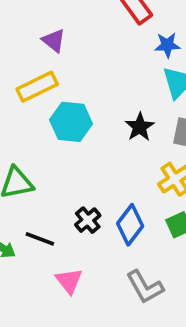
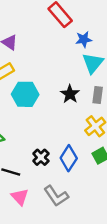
pink triangle: (69, 281) -> (20, 197), moved
gray L-shape: (145, 287) -> (56, 196), moved

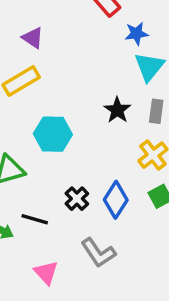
cyan hexagon: (25, 94) -> (53, 134), moved
pink triangle: (20, 197) -> (46, 273), moved

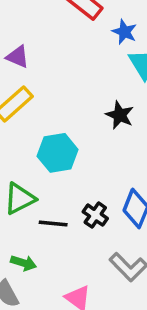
blue star: (136, 34) -> (124, 32), turned -30
black line: (35, 219) -> (53, 224), moved

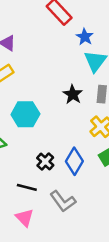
black line: (53, 224) -> (27, 187), moved

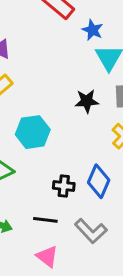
black star: (73, 94) -> (87, 101), turned -30
black cross: (45, 162) -> (64, 186), turned -30

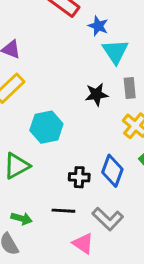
pink triangle: (47, 256) -> (83, 243), moved

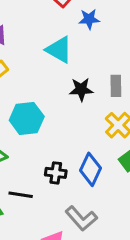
blue star: (98, 26) -> (89, 19), turned -30
cyan triangle: (115, 52) -> (59, 50), moved, turned -32
black line: (63, 211) -> (21, 195), moved

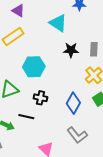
black cross: (56, 173) -> (40, 98), moved
gray L-shape: (81, 218) -> (77, 135), moved

